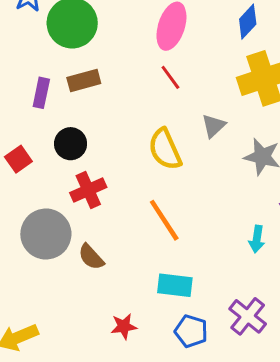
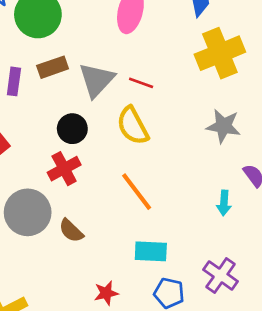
red line: (170, 77) -> (141, 83), moved, turned -30
gray triangle: (214, 126) -> (97, 80), moved, size x1.6
black circle: (71, 144) -> (72, 129), moved

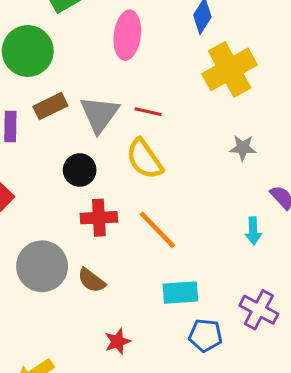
gray star: (223, 126) -> (243, 148), size x0.7
red cross: (64, 169) -> (99, 218), moved, turned 32
red star: (106, 293) -> (118, 341), moved

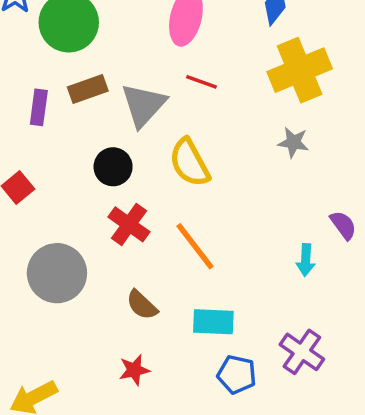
red line: (148, 112) -> (201, 82), moved
gray star: (243, 148) -> (293, 142), moved
red cross: (99, 218) -> (129, 224), turned 32
brown semicircle: (91, 280) -> (142, 305), moved

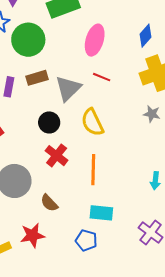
orange line: (195, 246) -> (93, 170), turned 36
brown semicircle: (142, 305) -> (49, 203), moved
red star: (134, 370) -> (32, 235), moved, size x1.4
blue pentagon: (237, 374) -> (86, 240), moved

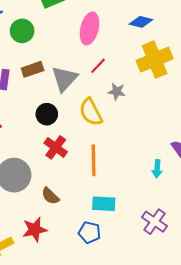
blue diamond: (145, 36) -> (141, 22), turned 65
green circle: (28, 40) -> (22, 31), size x0.7
red line: (102, 77) -> (98, 66), turned -66
gray star: (152, 114) -> (117, 92), moved

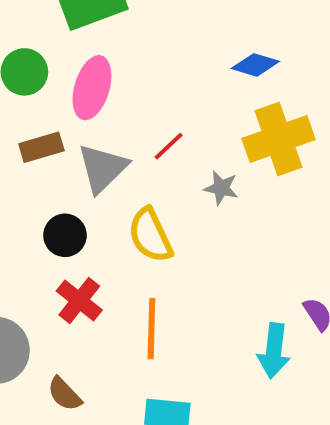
pink ellipse: (90, 28) -> (92, 88), moved
gray star: (117, 92) -> (221, 188), moved
cyan arrow: (157, 169) -> (274, 351), size x1.5

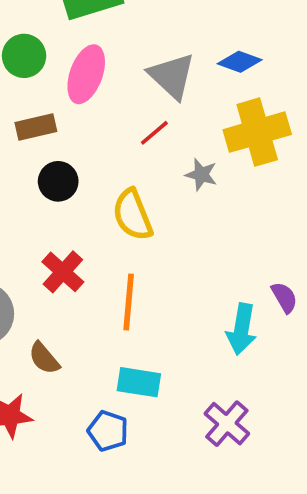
gray triangle: (103, 168) -> (172, 76), moved, turned -36
black circle: (65, 235) -> (58, 181), moved

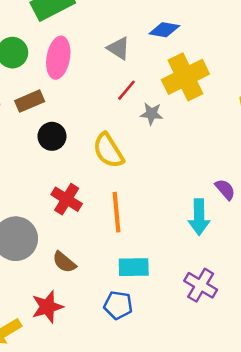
gray triangle: (172, 76) -> (119, 48), size x0.7
red line: (154, 133) -> (127, 90), moved

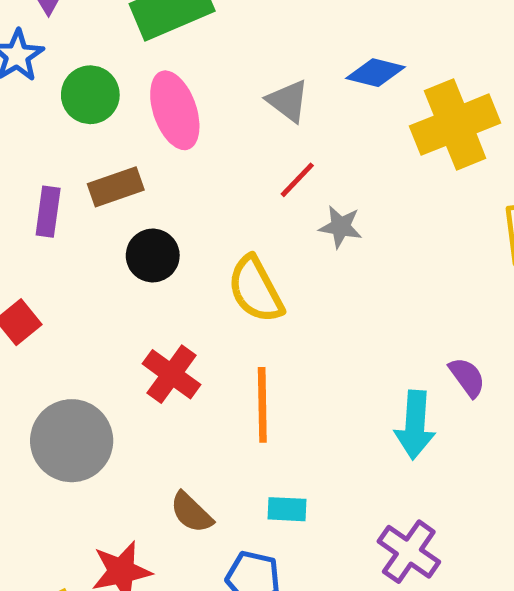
pink ellipse: (58, 58) -> (175, 110), turned -33
yellow cross: (185, 77) -> (455, 125), moved
brown semicircle: (64, 262) -> (191, 512), moved
cyan rectangle: (134, 267) -> (287, 509), size x0.7

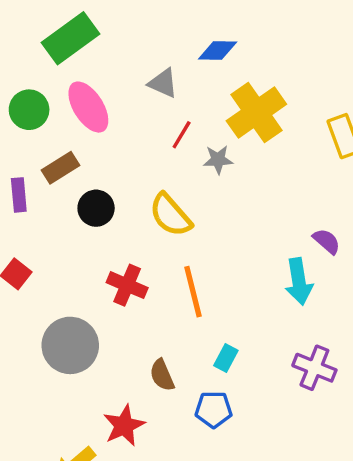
yellow cross: (455, 125) -> (256, 113), moved
cyan rectangle: (287, 509) -> (226, 358), turned -52
brown semicircle: (191, 512) -> (162, 375), turned 36

